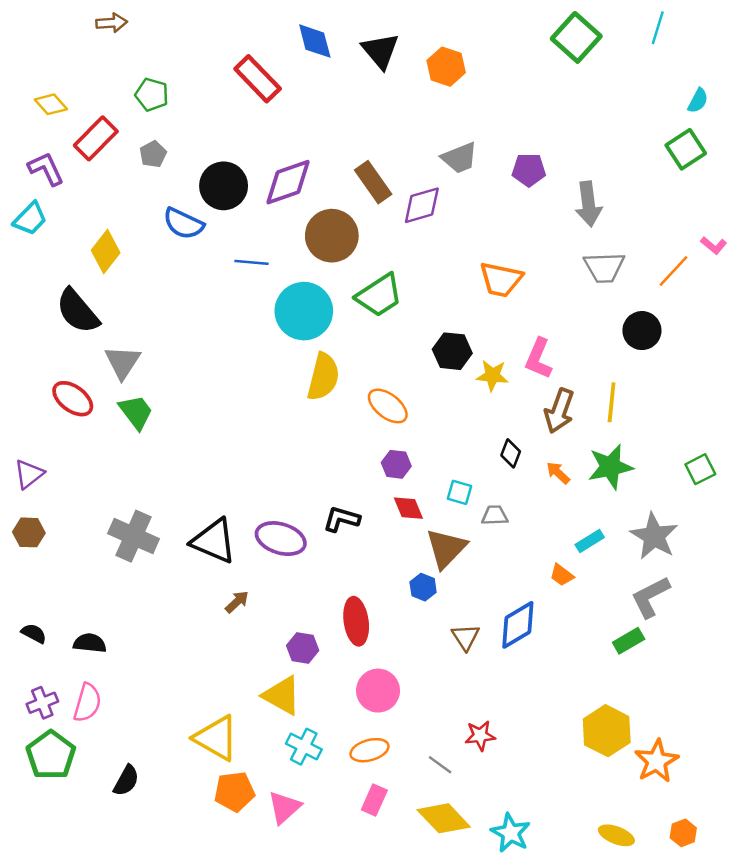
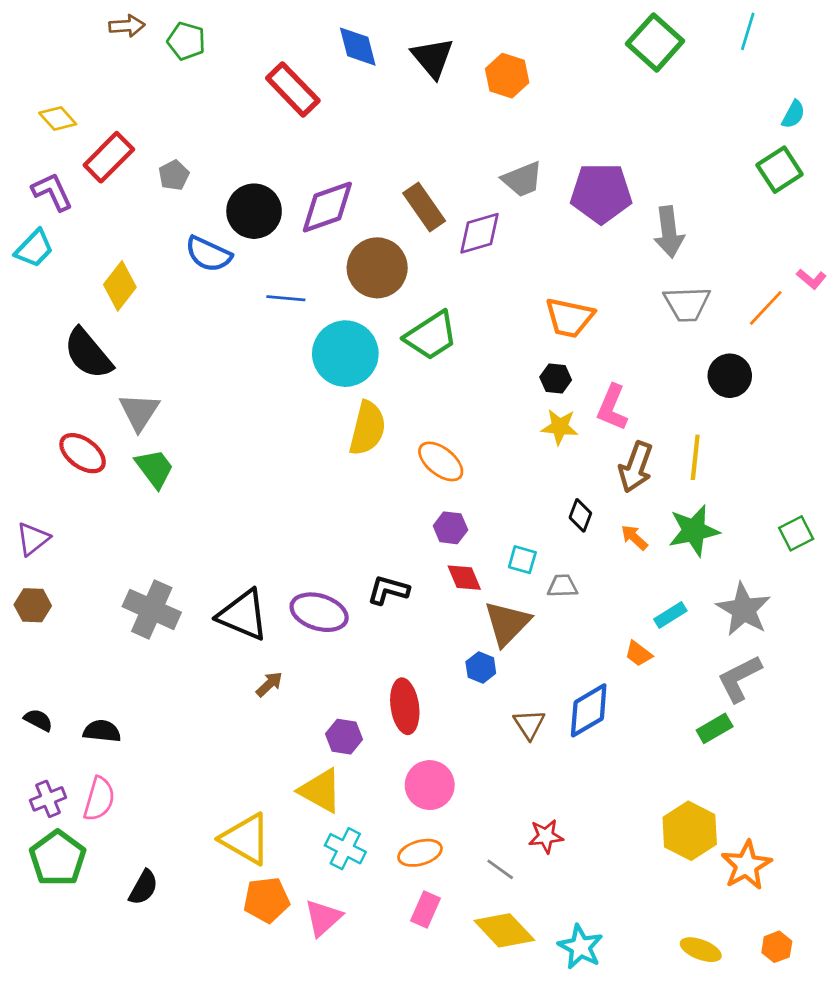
green pentagon: (152, 95) -> (186, 41), moved
purple pentagon: (529, 170) -> (601, 193), size x1.6
black hexagon: (452, 351) -> (556, 378), moved, size x0.7

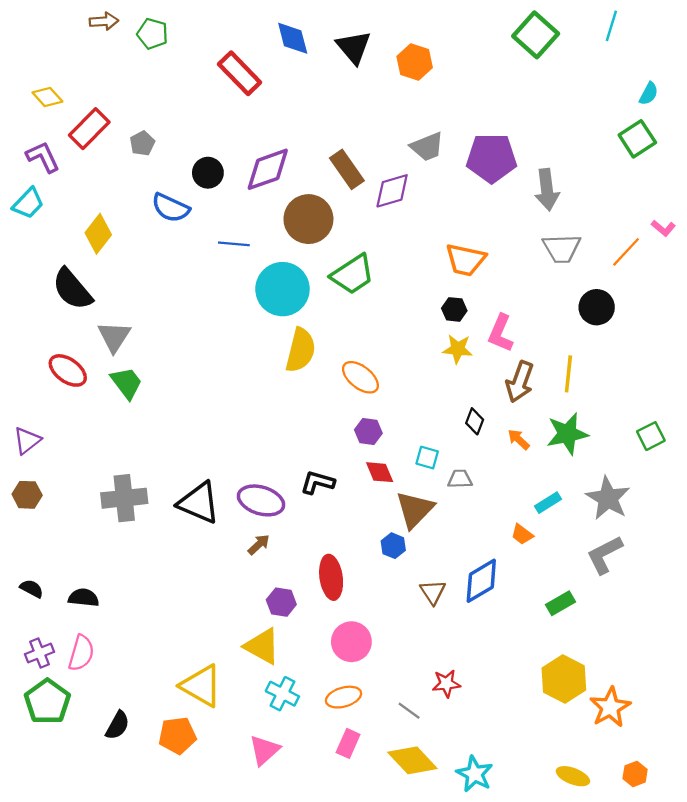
black circle: (254, 211) -> (208, 173), size x0.7
gray cross: (152, 609) -> (124, 498), turned -30
brown arrow: (269, 684) -> (259, 545), moved
green rectangle: (715, 728) -> (560, 603), moved
orange pentagon: (266, 900) -> (177, 736), moved

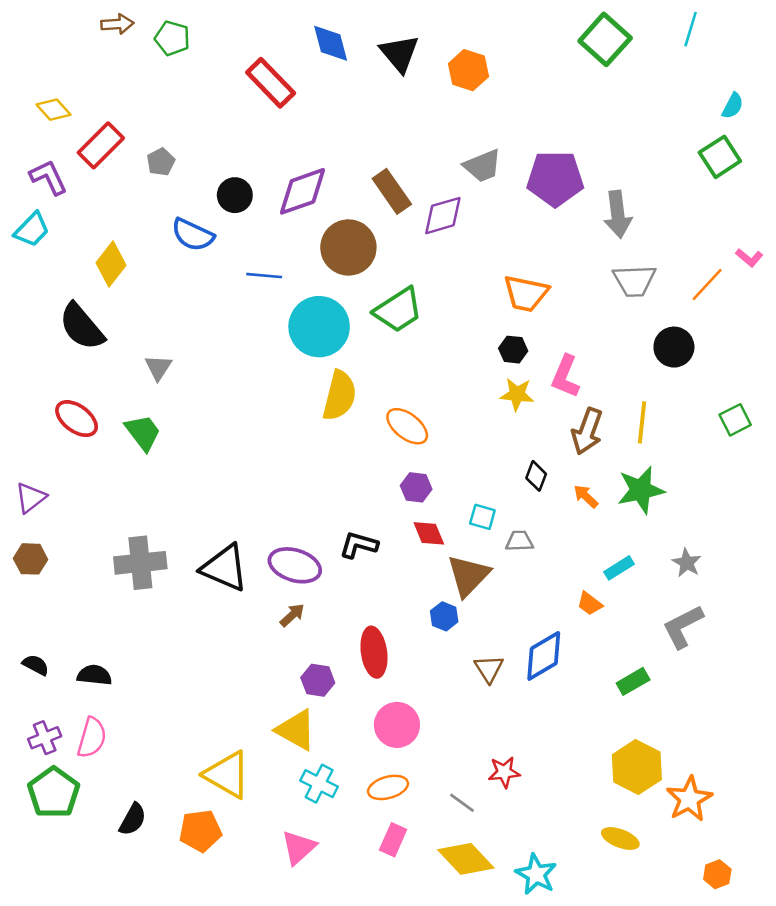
gray triangle: (114, 337) -> (158, 367), moved, size x0.7
green square: (651, 436) -> (735, 420), moved
gray star: (608, 498) -> (687, 563), size x0.6
yellow ellipse: (573, 776) -> (620, 839), moved

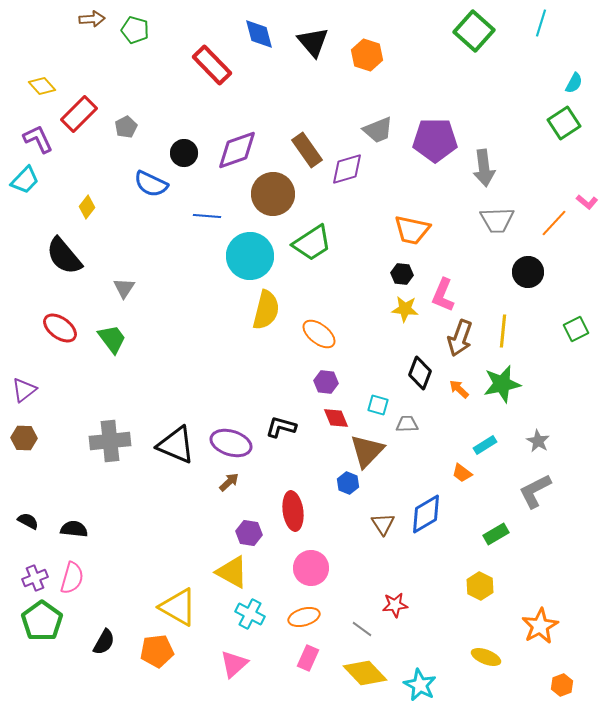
yellow diamond: (111, 264) -> (87, 207), size x0.7
black diamond: (536, 476) -> (420, 373), size x1.4
yellow hexagon: (637, 767) -> (480, 586), moved, size x0.7

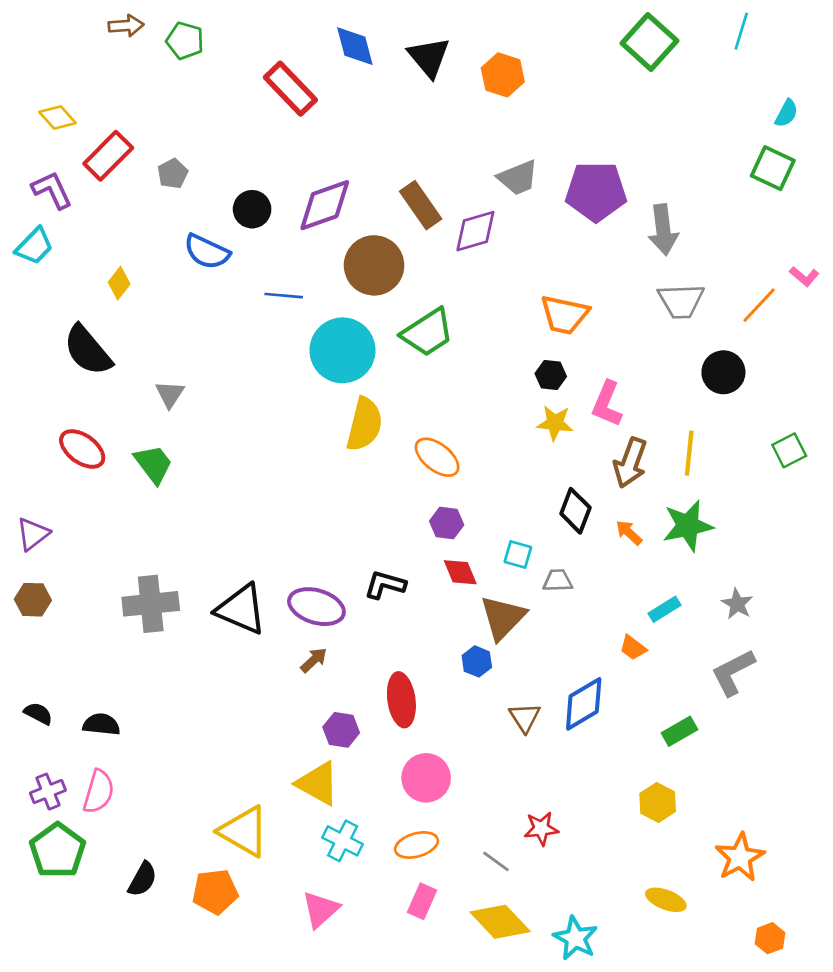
green square: (564, 123) -> (773, 168), turned -32

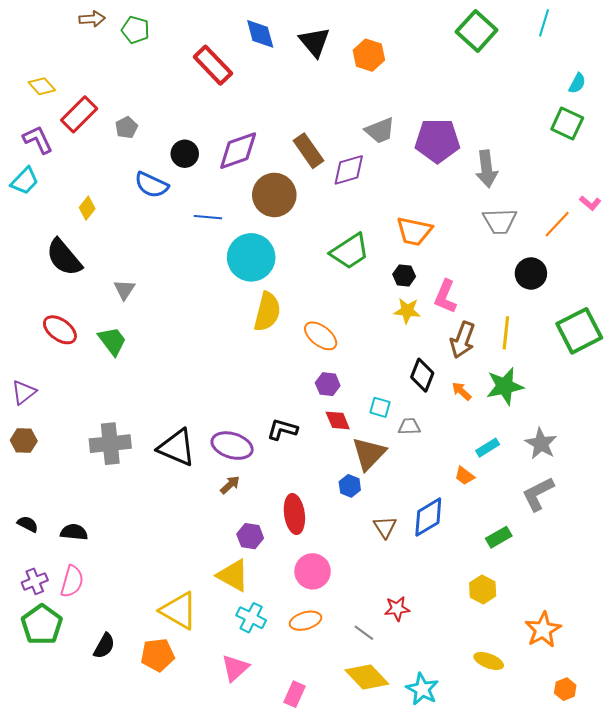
green trapezoid: (427, 333) -> (350, 251), moved
green square: (789, 450) -> (579, 331), size x1.8
gray star: (737, 604) -> (541, 444), size x1.4
pink rectangle: (422, 901) -> (294, 694), moved

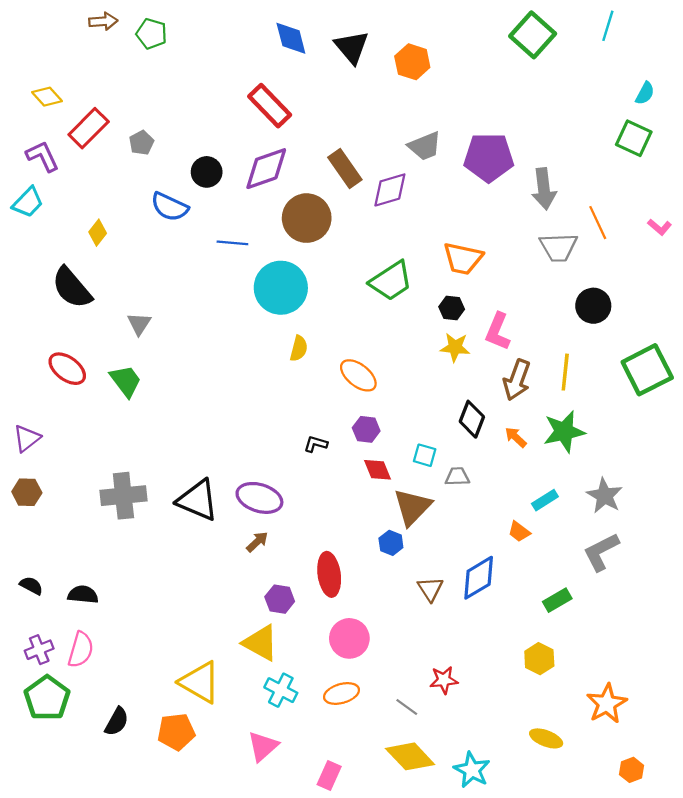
red rectangle: (213, 65) -> (270, 106), moved
orange line: (557, 224) -> (598, 223), moved, turned -68
yellow semicircle: (267, 312) -> (299, 348), size x0.6
black L-shape: (282, 429) -> (316, 444), moved, size x0.7

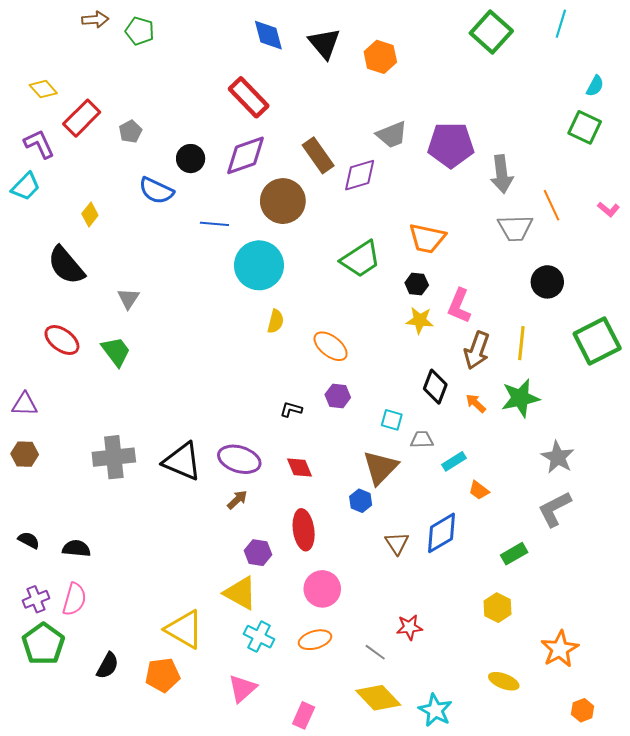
purple triangle: (27, 438) -> (25, 404), turned 40
red diamond: (377, 470) -> (299, 468), moved
cyan rectangle: (545, 500) -> (454, 461), moved

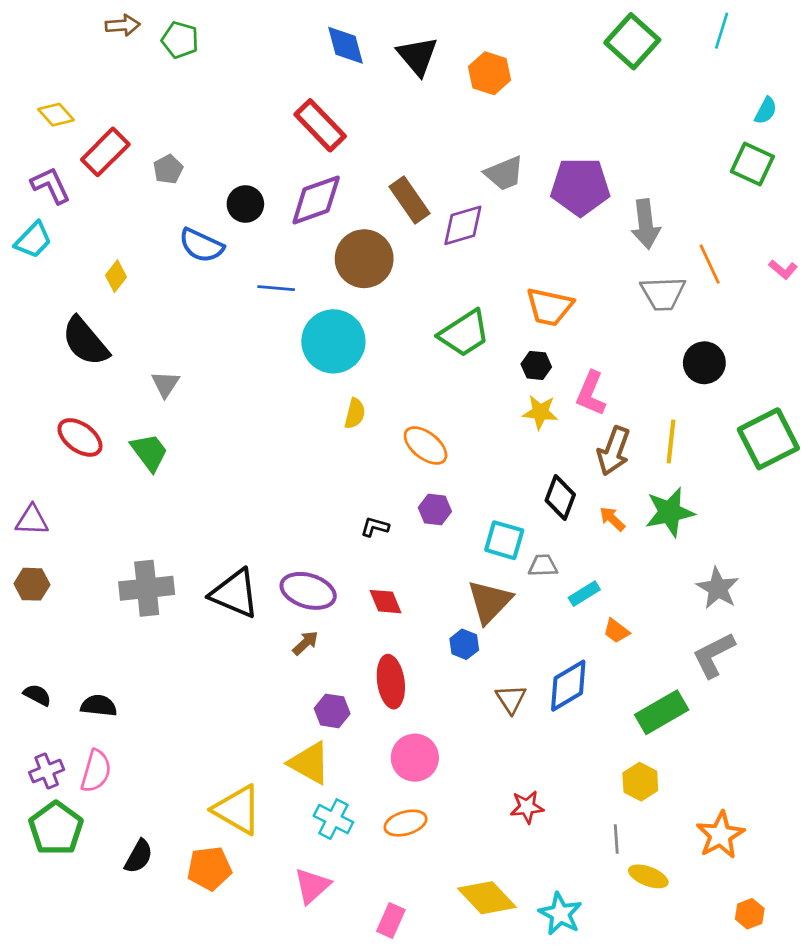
cyan square: (392, 420) -> (504, 540), size x1.4
green rectangle: (514, 554) -> (662, 712), size x1.5
gray line: (375, 652) -> (616, 839), moved, turned 50

